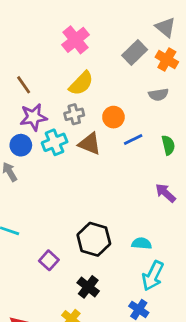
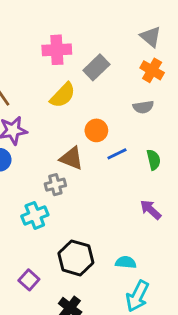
pink cross: (76, 40) -> (57, 50), turned 36
gray rectangle: (135, 52) -> (96, 67), moved
gray cross: (74, 114) -> (55, 185), moved
cyan cross: (55, 142) -> (35, 215), moved

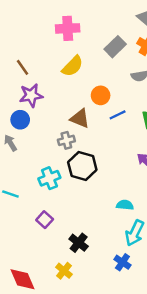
gray rectangle: (96, 67) -> (115, 47), moved
cyan cross: (35, 215) -> (49, 178), moved
black hexagon: (76, 258) -> (82, 166), moved

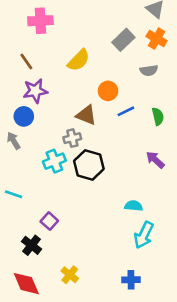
pink cross: (68, 28) -> (40, 21), moved
cyan cross: (49, 178) -> (54, 161), moved
black cross: (79, 243) -> (31, 245), moved
blue cross: (122, 262) -> (131, 280), moved, turned -35

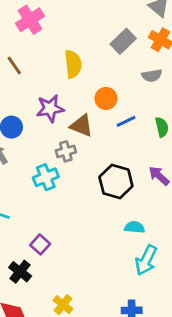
pink cross: (40, 21) -> (30, 20), turned -30
yellow semicircle: (79, 60) -> (73, 64), turned -50
purple star: (35, 91) -> (50, 108), moved
black hexagon: (89, 165) -> (116, 181), moved

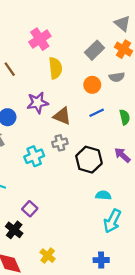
pink cross: (30, 20) -> (40, 39), moved
orange circle: (106, 98) -> (92, 85), moved
gray cross: (66, 151) -> (60, 143), moved

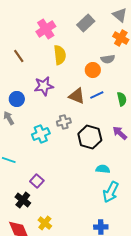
gray rectangle: (94, 50) -> (86, 23), moved
gray semicircle: (117, 77) -> (108, 59), moved
brown triangle: (62, 116) -> (77, 96), moved
yellow cross: (48, 256) -> (45, 223), moved

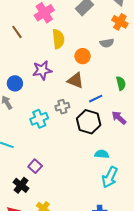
brown line: (19, 56) -> (17, 32), moved
orange circle: (93, 70) -> (83, 56), moved
blue line: (97, 95) -> (96, 99), moved

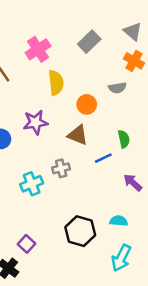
green semicircle: (121, 83) -> (124, 139), moved
black hexagon: (89, 122) -> (80, 231), moved
cyan semicircle: (102, 154) -> (119, 221), moved

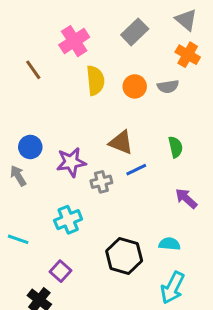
orange circle: (87, 104) -> (135, 86), moved
purple star: (35, 122) -> (71, 162), moved
blue line: (103, 158) -> (136, 170), moved
cyan cross: (32, 184) -> (68, 220), moved

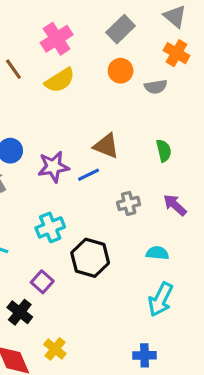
yellow semicircle: (95, 80) -> (60, 80), moved, turned 64
orange circle: (135, 86) -> (121, 71), moved
blue line: (136, 170) -> (89, 175), moved
gray cross: (101, 182) -> (129, 203), moved
black hexagon: (124, 256) -> (90, 258), moved

